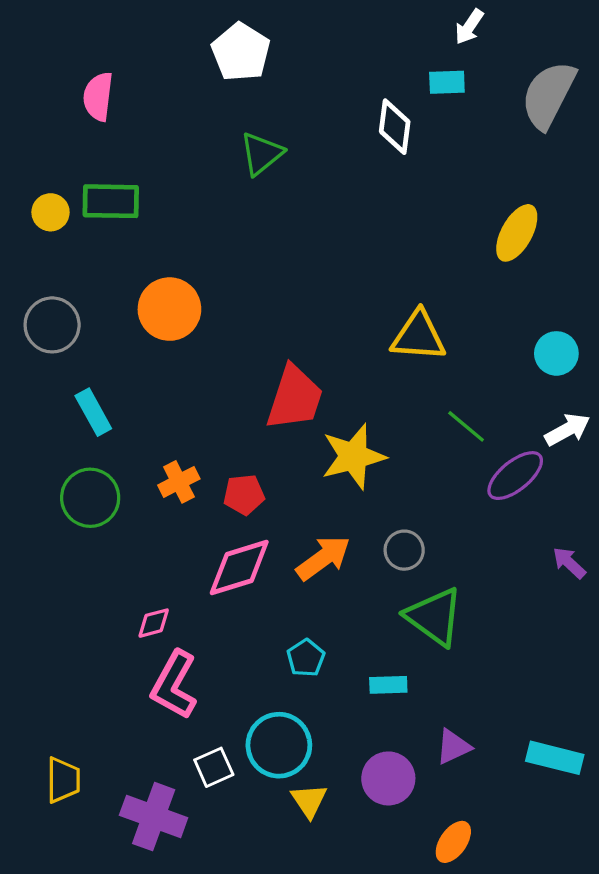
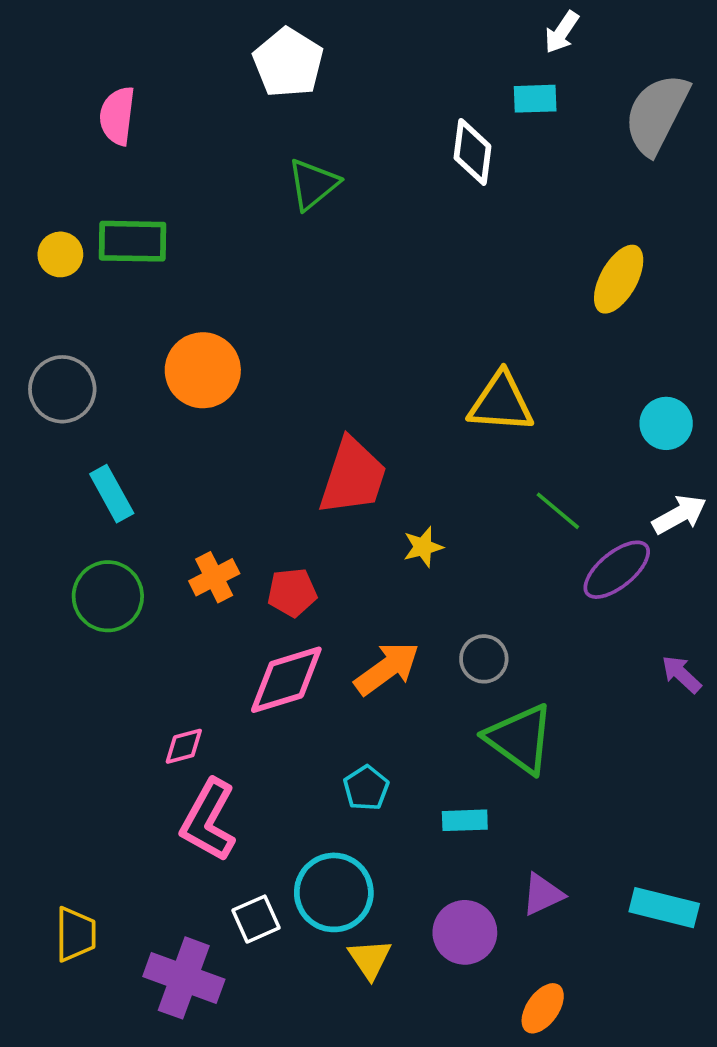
yellow star: (353, 457) -> (423, 547), size x0.5

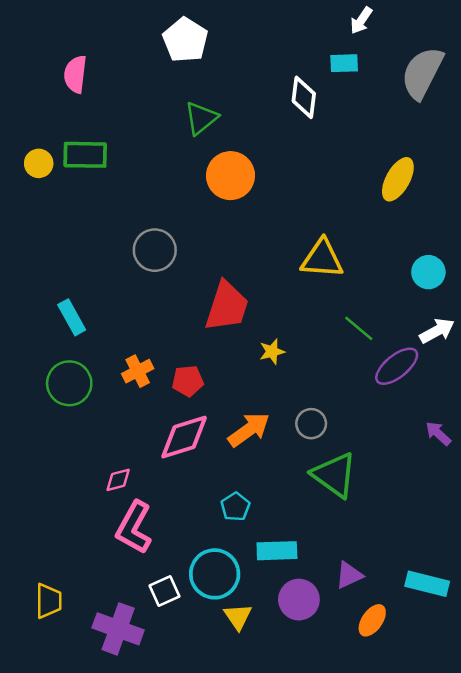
orange circle: (203, 370) -> (230, 176), moved
gray circle: (62, 389) -> (155, 250), moved
cyan rectangle: (465, 820) -> (277, 551), moved, size x1.4
orange ellipse: (543, 1008) -> (372, 620), moved

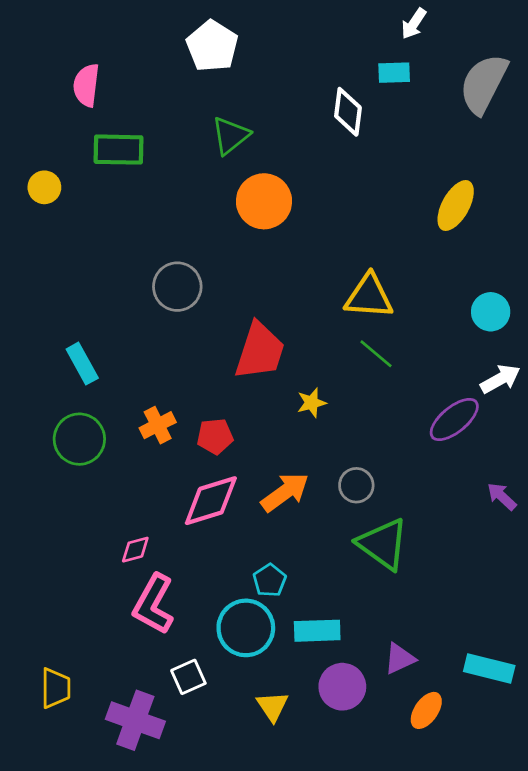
green rectangle: (85, 155) -> (119, 150), moved
green line: (359, 328) -> (376, 354), moved
cyan circle: (215, 574) -> (246, 628), moved

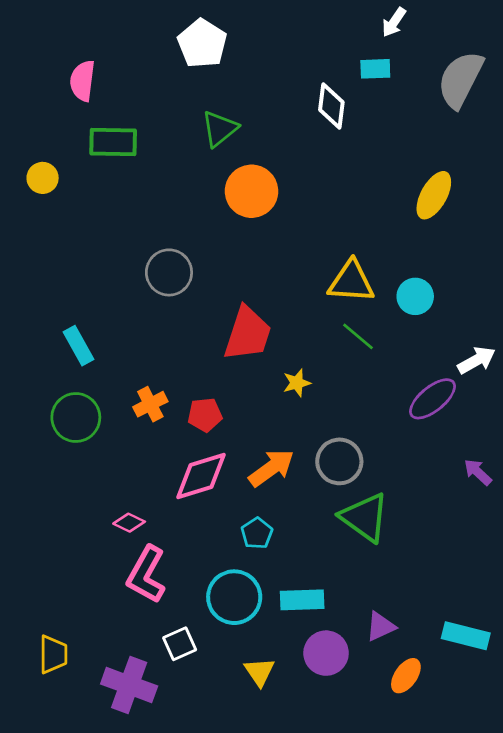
cyan circle: (491, 312) -> (415, 296), moved
gray circle: (356, 485) -> (339, 461), size x1.4
pink diamond: (135, 550) -> (129, 523), turned 40
cyan pentagon: (270, 580) -> (257, 533), moved

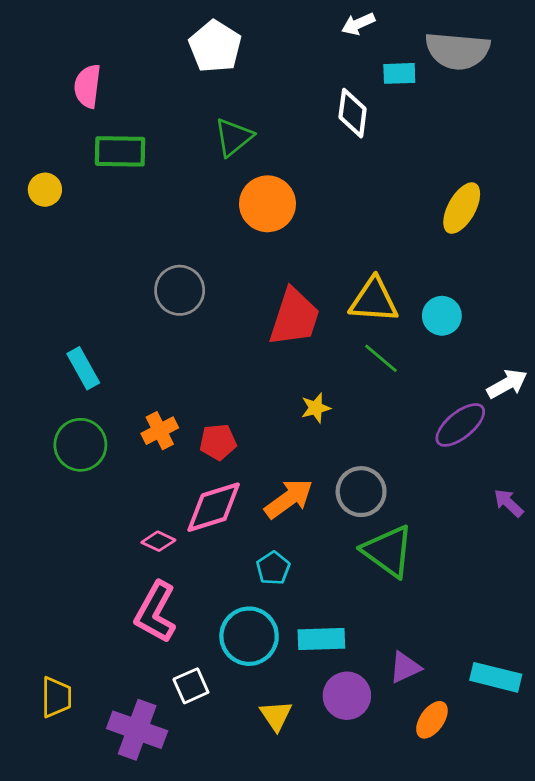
white arrow: (394, 22) -> (358, 24), moved, turned 32
gray semicircle: (460, 79) -> (457, 51), moved, turned -112
red trapezoid: (248, 334) -> (294, 317), moved
pink diamond: (129, 523) -> (158, 541), moved

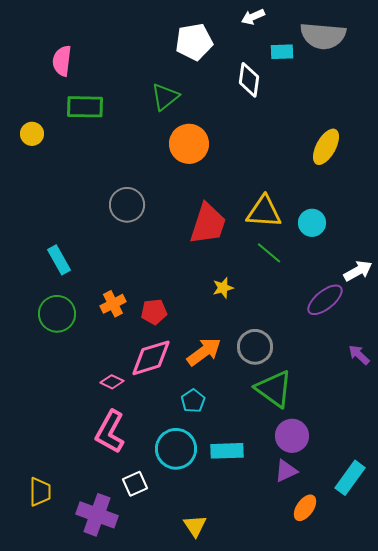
white pentagon: (215, 46) -> (194, 42), moved, turned 30
cyan rectangle: (496, 677) -> (350, 478), turned -68
purple circle: (347, 696) -> (292, 436), moved
yellow triangle: (276, 716) -> (195, 526), moved

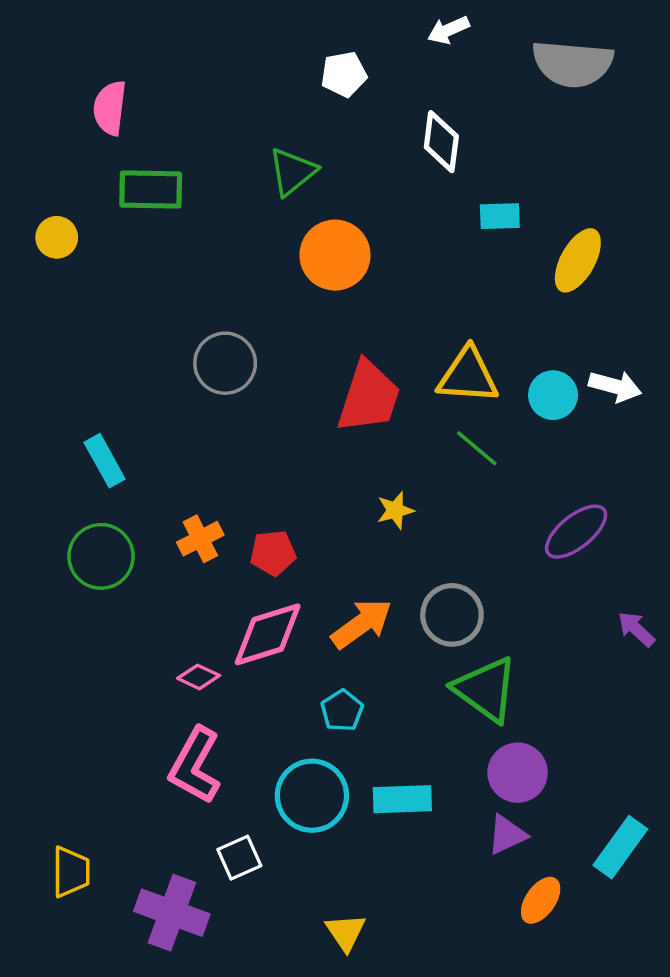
white pentagon: (194, 42) -> (344, 74), size x0.7
cyan rectangle: (282, 52) -> (500, 216), moved
white arrow: (358, 271) -> (615, 386), moved, turned 44

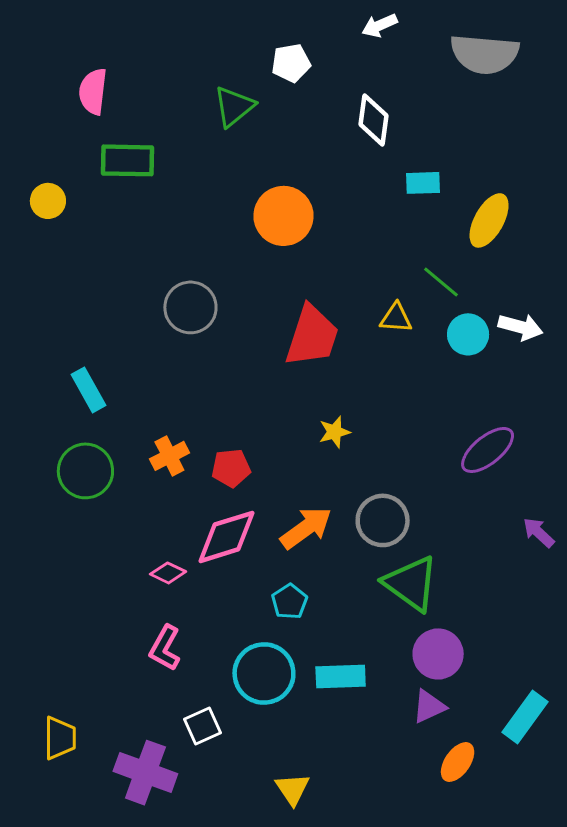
green triangle: (292, 172) -> (234, 106), moved
yellow triangle: (468, 376) -> (396, 318), size x0.6
green line: (477, 448) -> (441, 282), moved
pink L-shape: (195, 766) -> (165, 648), size x0.7

